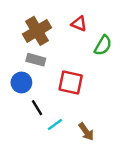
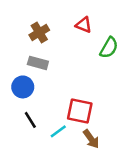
brown cross: (37, 31) -> (39, 32), size x0.7
red square: (71, 83) -> (80, 111), moved
black line: (37, 108) -> (30, 120), moved

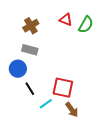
green semicircle: (109, 48) -> (86, 25), moved
black line: (30, 120) -> (30, 89), moved

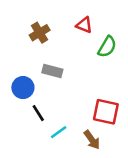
green semicircle: (86, 25) -> (107, 47), moved
gray rectangle: (30, 50) -> (52, 71), moved
red square: (63, 88) -> (106, 112), moved

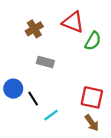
red triangle: (84, 25) -> (73, 22), size x1.5
blue circle: (23, 88) -> (13, 89), moved
brown arrow: (92, 140) -> (92, 123), moved

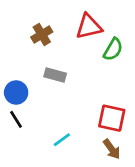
red triangle: (73, 22) -> (89, 26), turned -35
blue circle: (13, 89) -> (16, 92), moved
black line: (33, 99) -> (16, 119), moved

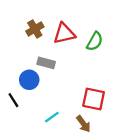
red triangle: (89, 26) -> (64, 34), moved
blue circle: (16, 92) -> (29, 80), moved
brown arrow: (112, 149) -> (83, 124), moved

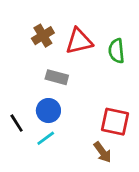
green semicircle: (95, 41) -> (116, 51), turned 144
blue circle: (29, 80) -> (48, 111), moved
cyan line: (52, 117) -> (46, 138), moved

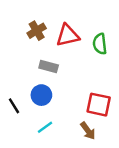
cyan line: (46, 138) -> (45, 127), moved

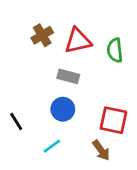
gray rectangle: (49, 66) -> (68, 76), moved
blue circle: (41, 95) -> (63, 109), moved

